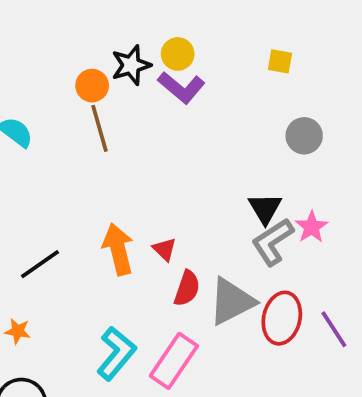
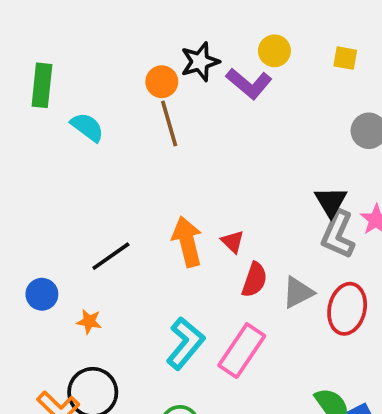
yellow circle: (178, 54) -> (274, 51), moved
gray L-shape: (273, 242) -> (338, 234), turned -33
gray triangle: (232, 301) -> (298, 292), size x0.7

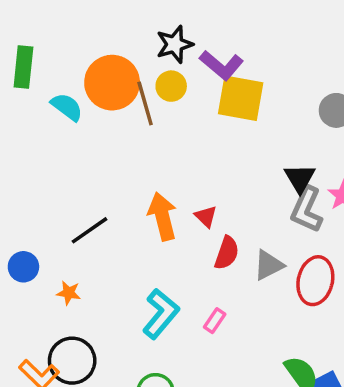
yellow circle: (274, 51) -> (171, 86), moved
yellow square: (345, 58) -> (241, 98), moved, size x2.0
orange circle: (162, 82) -> (112, 83), moved, size x1.8
pink rectangle: (242, 351) -> (215, 321), size x0.5

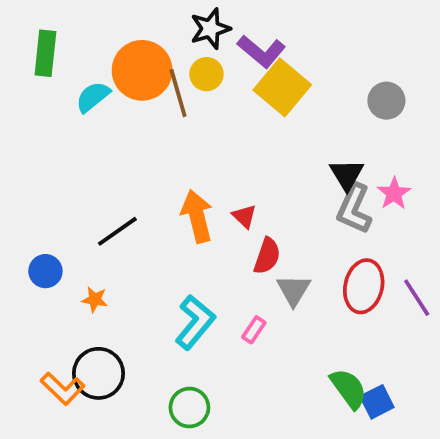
yellow square: (241, 98) -> (282, 87), turned 30
cyan semicircle: (67, 107) -> (93, 97), turned -76
gray triangle: (268, 265) -> (294, 290), moved, turned -32

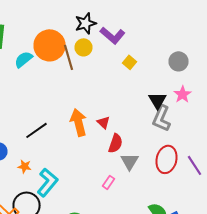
yellow square: (282, 87) -> (130, 62), moved, size x0.5
pink star: (394, 193) -> (182, 94), moved
cyan L-shape: (195, 322) -> (48, 182), moved

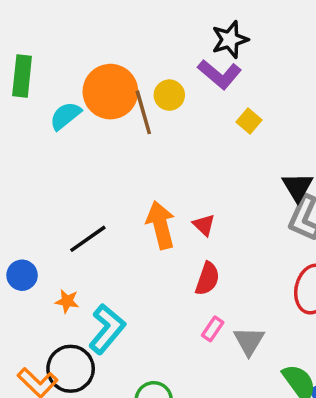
black star: (86, 23) -> (230, 40), moved
red semicircle: (116, 143) -> (207, 279), moved
gray triangle: (130, 161) -> (249, 341), moved

